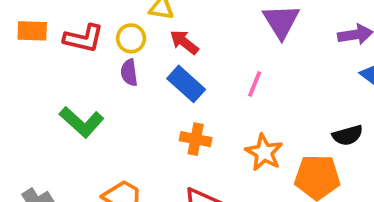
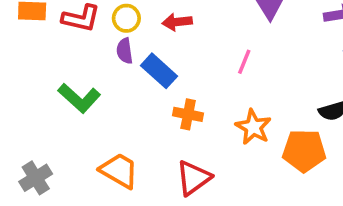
red arrow: (184, 42) -> (177, 22), turned -44
blue rectangle: (186, 84) -> (159, 71), moved

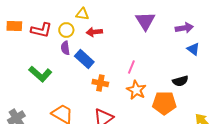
pink line: (244, 62) -> (131, 67), moved

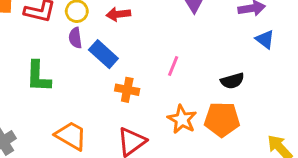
green L-shape: (40, 74) -> (38, 76), turned 50
black semicircle: (180, 81) -> (232, 81), moved
orange star: (136, 90) -> (182, 119), moved

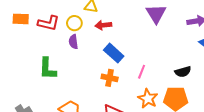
blue rectangle: (103, 54) -> (114, 53), moved
pink line: (173, 66) -> (142, 72), moved

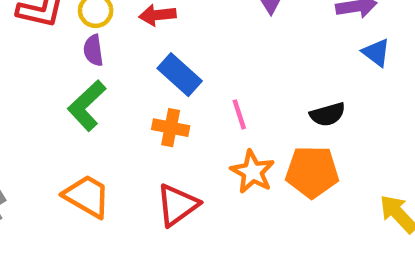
green L-shape: (48, 69) -> (87, 106), moved, turned 45
pink line: (142, 72) -> (239, 114), turned -40

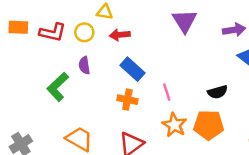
purple semicircle: (93, 50) -> (84, 65), moved
green L-shape: (87, 106) -> (58, 87), moved

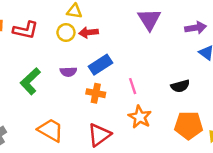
yellow circle: (84, 32) -> (66, 32), moved
purple semicircle: (84, 65) -> (68, 72), moved, turned -84
blue rectangle: (133, 69) -> (100, 65), turned -75
orange pentagon: (209, 125) -> (189, 125), moved

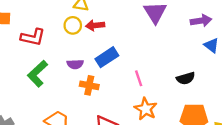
red L-shape: (26, 30) -> (33, 37), moved
orange cross: (96, 93) -> (89, 85), moved

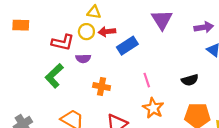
red L-shape: (33, 37) -> (63, 42), moved
blue rectangle: (107, 57) -> (127, 46), moved
purple semicircle: (75, 64) -> (83, 59), moved

